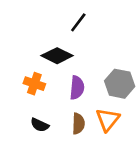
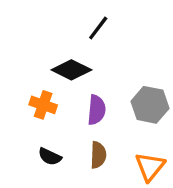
orange triangle: (108, 120) -> (150, 167), moved

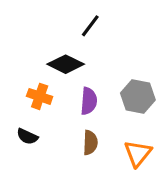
black semicircle: (50, 157) -> (27, 136), moved

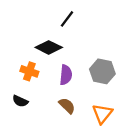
brown semicircle: (90, 143) -> (67, 106), turned -48

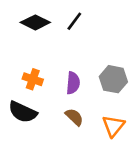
black diamond: (49, 47) -> (35, 22), moved
black semicircle: (20, 101) -> (23, 112), size x1.6

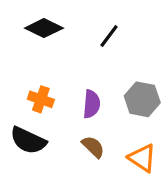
black line: (74, 21) -> (109, 36), moved
orange triangle: (113, 126) -> (142, 158), turned -35

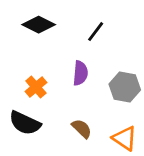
orange cross: (41, 99) -> (36, 87), turned 30
purple semicircle: (92, 104) -> (80, 73), moved

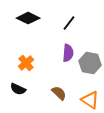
purple semicircle: (80, 73) -> (68, 53), moved
black semicircle: (25, 123) -> (18, 89), size x0.7

